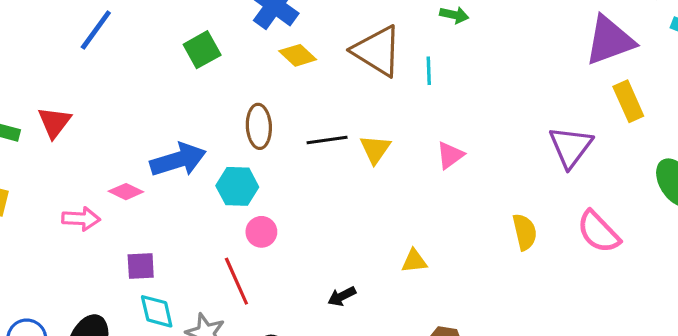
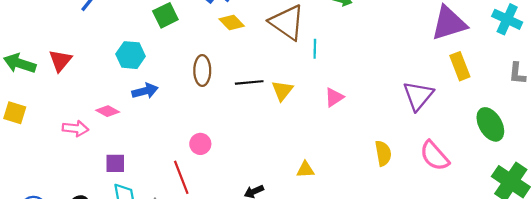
cyan line: (429, 71) -> (315, 49), moved
blue arrow: (178, 160) -> (145, 91), size x0.7
cyan hexagon: (237, 186) -> (131, 55), moved

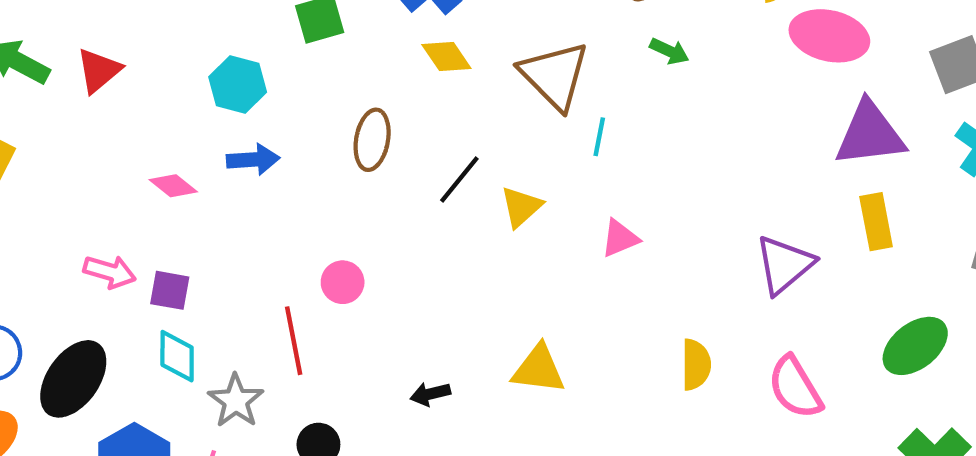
black line: (249, 82) -> (459, 179), turned -56
green ellipse: (490, 124) -> (915, 346), turned 72
pink arrow: (75, 128) -> (110, 272), moved
yellow triangle: (305, 170) -> (539, 369), size x1.5

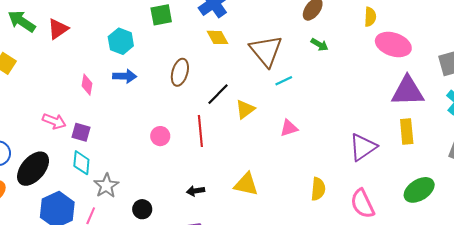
cyan line: (599, 137) -> (284, 81), turned 48
pink diamond: (173, 186) -> (87, 85), turned 55
red line: (294, 341) -> (200, 131), moved

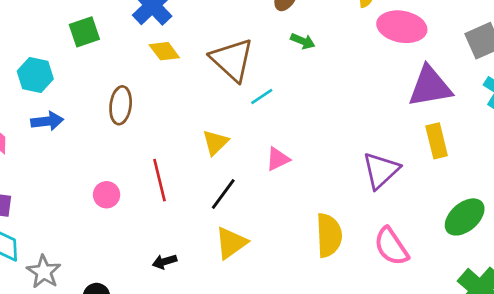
black line: (218, 94) -> (223, 194), moved
yellow triangle: (246, 184) -> (231, 243), turned -40
yellow semicircle: (318, 189) -> (329, 235), size x1.4

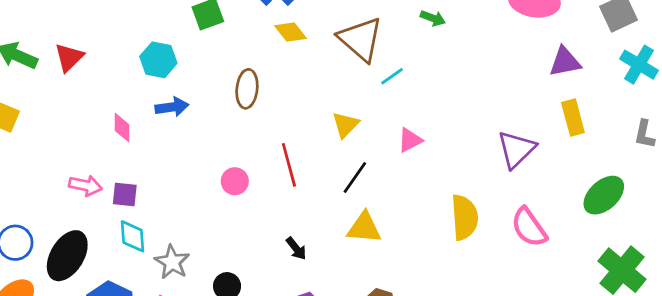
purple triangle: (430, 87) -> (565, 62), size x0.7
yellow triangle: (231, 243) -> (364, 228), turned 42
black arrow: (165, 262) -> (296, 249), turned -110

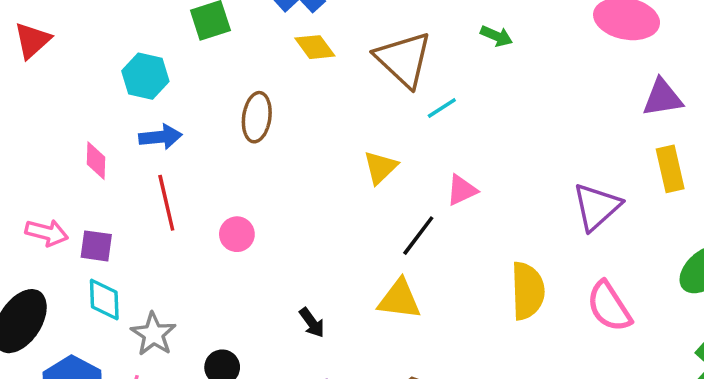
red triangle: (69, 57) -> (32, 40), moved
red line: (289, 165) -> (166, 203), moved
black line: (355, 178) -> (418, 236), moved

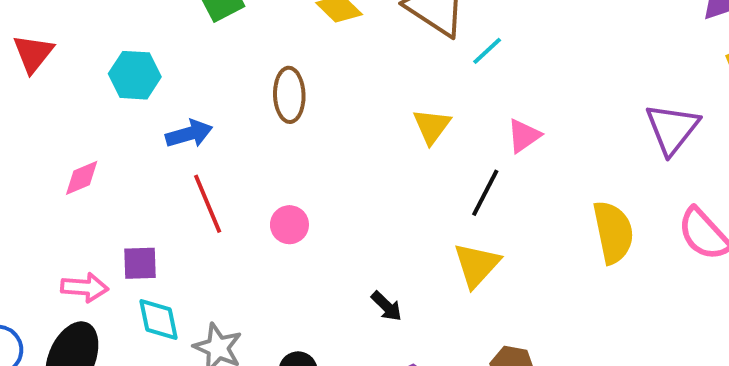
cyan hexagon: (145, 76) -> (135, 75), moved
pink diamond: (96, 161) -> (82, 178), moved, turned 75
pink arrow: (47, 233) -> (85, 287), moved
yellow triangle: (399, 299) -> (477, 265), turned -45

